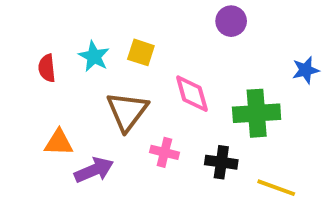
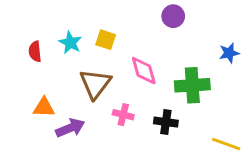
yellow line: (276, 188) -> (226, 144), moved

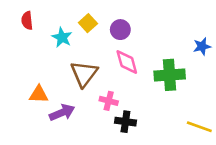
purple circle: (173, 16) -> (120, 30), moved
yellow square: (106, 40) -> (88, 23), moved, turned 30
red semicircle: (35, 51) -> (27, 21), moved
black cross: (166, 122) -> (125, 122), moved

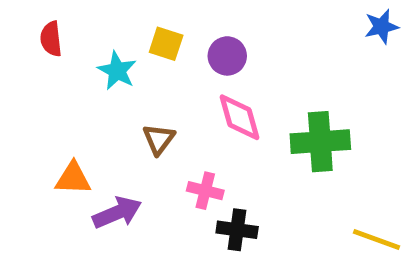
yellow square: (88, 23) -> (166, 44), turned -30
blue star: (202, 46) -> (381, 27), moved
brown triangle: (84, 74) -> (159, 139), size x0.6

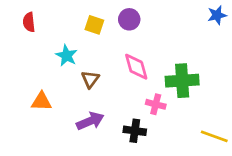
purple circle: (227, 56) -> (129, 19), moved
cyan star: (117, 71) -> (67, 56), moved
pink cross: (205, 191) -> (156, 104), moved
purple arrow: (117, 213) -> (90, 121), moved

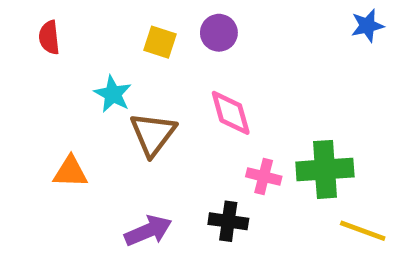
brown triangle: (90, 79) -> (153, 134), size x1.5
green cross: (182, 81) -> (325, 169), moved
purple arrow: (90, 121) -> (148, 231), moved

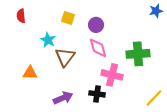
purple circle: (219, 33) -> (96, 25), moved
green cross: (325, 169) -> (138, 54), moved
pink cross: (264, 177) -> (112, 75), size x1.5
yellow line: (363, 231) -> (154, 98), turned -66

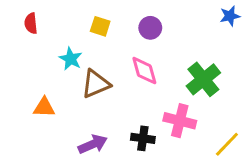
purple circle: (96, 25) -> (150, 28), moved
green cross: (138, 54) -> (203, 79), turned -35
brown triangle: (65, 57) -> (96, 84), turned 30
pink cross: (112, 75) -> (180, 121), moved

